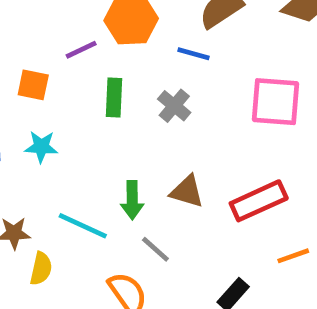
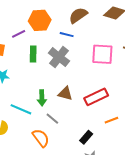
gray cross: (174, 106) -> (59, 57), size x1.5

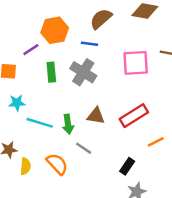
cyan line: (21, 109) -> (40, 123), moved
orange semicircle: (41, 138) -> (57, 164), moved

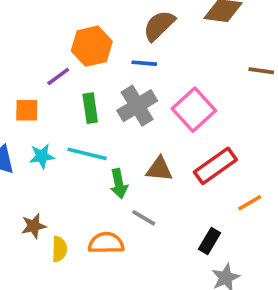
pink square: (136, 63) -> (194, 110), moved, turned -36
gray cross: (83, 72) -> (137, 106), turned 30
cyan line: (40, 123) -> (87, 154), moved
orange semicircle: (57, 164) -> (106, 243), turned -45

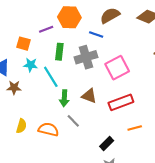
cyan line: (87, 154) -> (51, 77), turned 30
cyan star: (42, 156) -> (31, 65), moved
brown star: (34, 226) -> (14, 88), moved

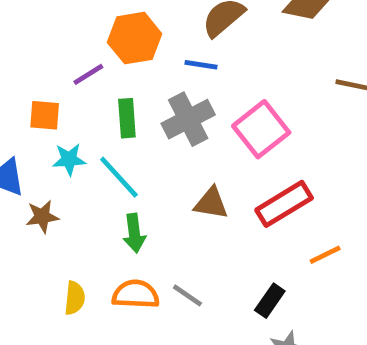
green arrow: (64, 98) -> (134, 233), moved
gray line: (73, 121) -> (187, 295), moved

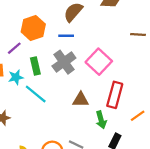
cyan star: (69, 159) -> (16, 77), moved
red rectangle: (284, 204) -> (115, 95), turned -35
green arrow: (134, 233) -> (101, 120), moved

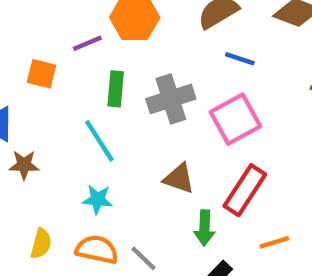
blue line: (66, 36) -> (240, 59), moved
cyan star: (16, 77) -> (98, 199), moved

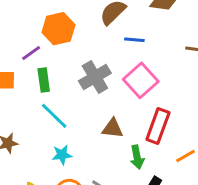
green rectangle: (116, 89) -> (44, 80), moved

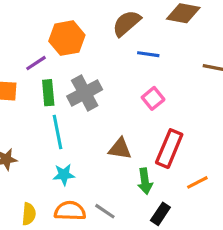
gray cross: (95, 77) -> (85, 93), moved
pink square: (141, 80) -> (153, 98), size x0.6
cyan line: (54, 116) -> (58, 132), turned 32

